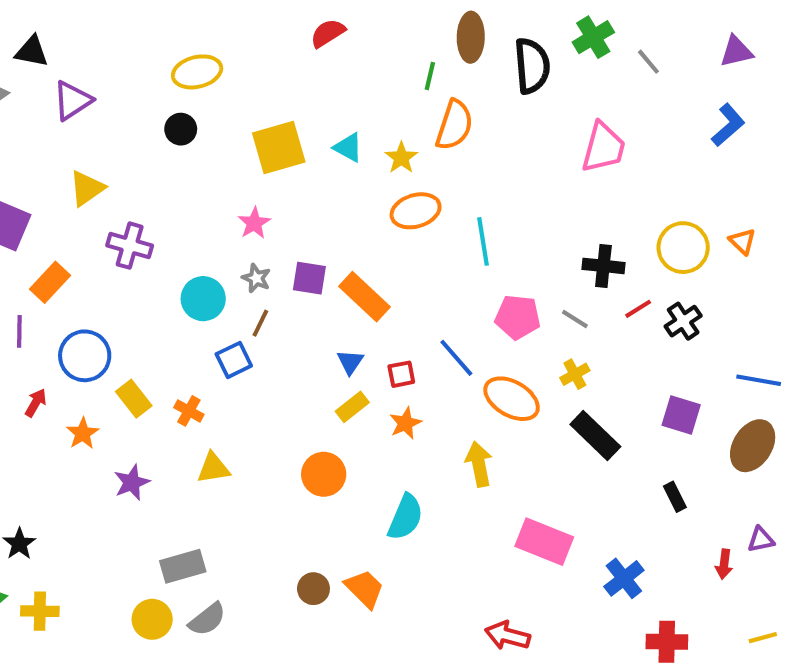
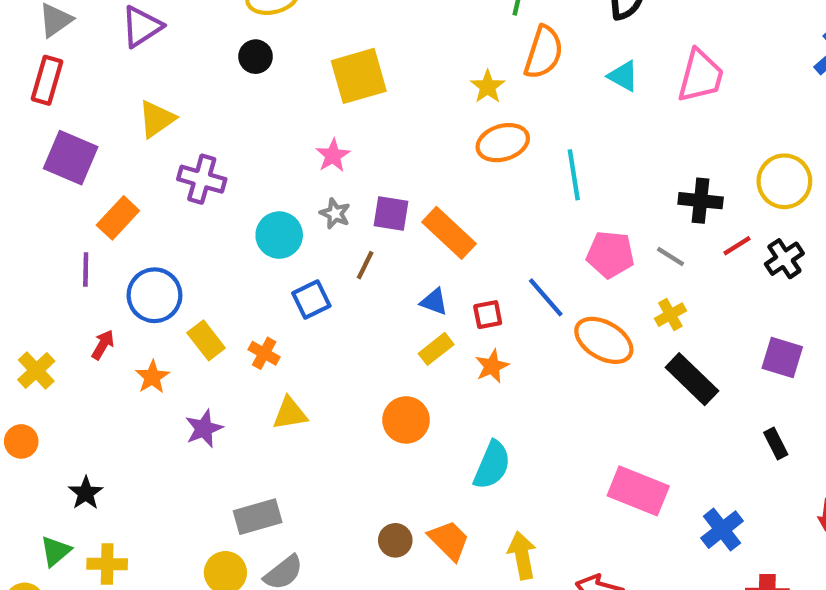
cyan triangle: (348, 147) -> (623, 76), moved
brown line: (260, 323) -> (365, 265), moved
blue triangle: (350, 362) -> (434, 302), turned -44
yellow arrow: (479, 464) -> (522, 555), moved

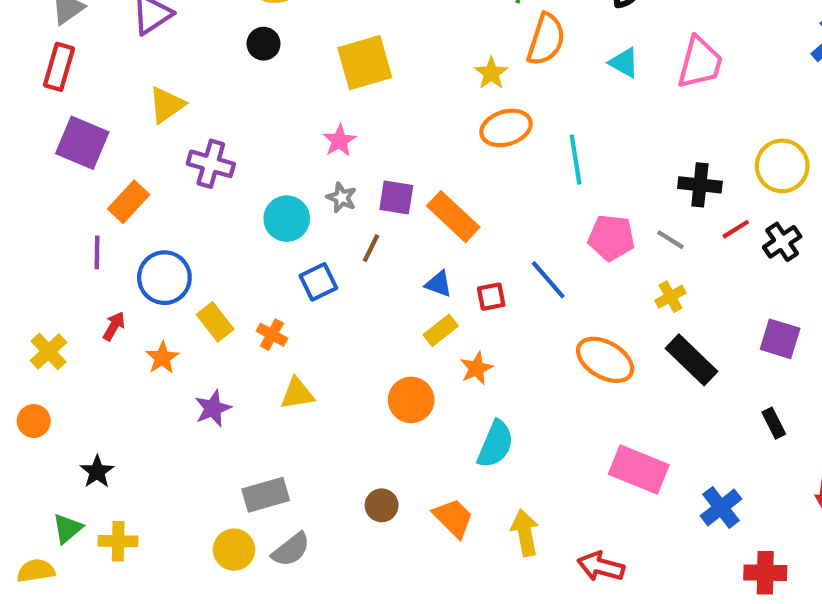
orange ellipse: (604, 340) -> (605, 360), moved
orange star: (492, 366) -> (476, 368), moved
brown circle: (395, 540) -> (382, 505), moved

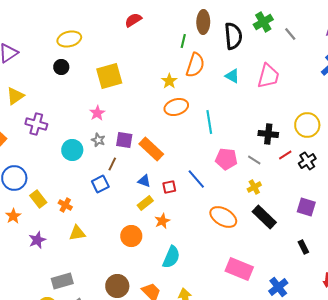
blue square: (318, 282) -> (100, 184), moved
brown circle: (382, 505) -> (117, 286), size x1.5

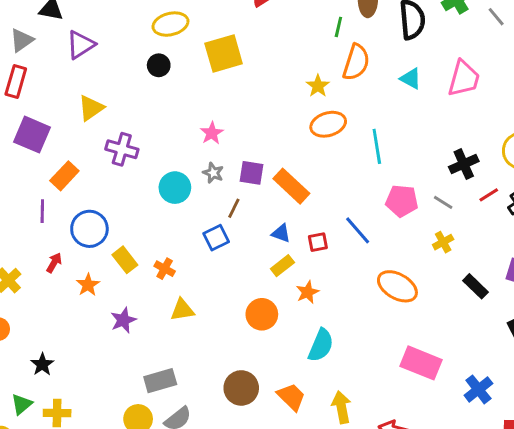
yellow square: (109, 76) -> (224, 53), moved
black cross: (268, 134) -> (464, 164), turned -30
black rectangle: (264, 217) -> (476, 286), moved, size x0.7

